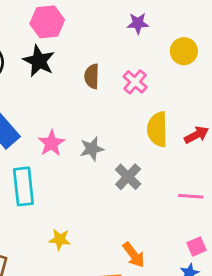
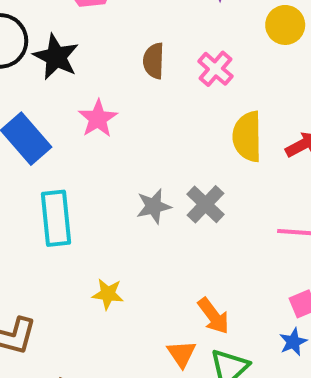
black star: (39, 61) -> (56, 57), moved
pink star: (51, 143) -> (98, 119), moved
gray star: (92, 149) -> (154, 206), moved

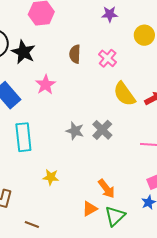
yellow semicircle: (247, 137) -> (124, 94), turned -35
gray star: (154, 206) -> (75, 131), turned 30
orange triangle: (182, 354) -> (90, 209), turned 35

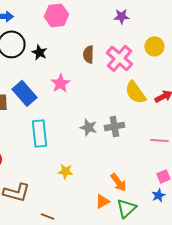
yellow circle: (144, 35) -> (154, 46), moved
black star: (23, 52) -> (39, 52), size x0.7
pink cross: (108, 58) -> (119, 58), size x1.5
gray cross: (102, 130) -> (114, 126), turned 36

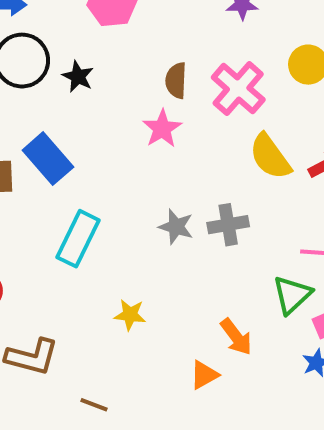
pink star: (60, 83) -> (162, 129), moved
cyan rectangle: (39, 133) -> (78, 239), turned 32
green triangle: (126, 208) -> (292, 295), moved

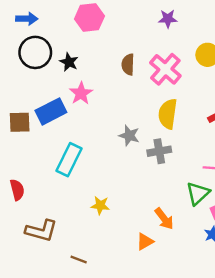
pink star: (162, 129) -> (81, 93), moved
yellow semicircle: (270, 157) -> (168, 114), moved, turned 44
blue rectangle: (48, 159) -> (51, 111), turned -76
gray star: (176, 227) -> (129, 136), moved

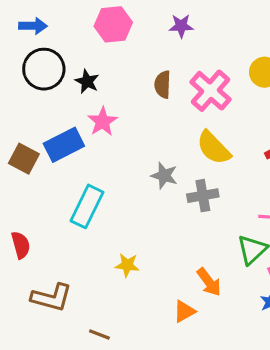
purple star: (168, 19) -> (181, 26), moved
yellow semicircle: (168, 114) -> (214, 148), turned -52
brown square: (20, 122) -> (24, 159), turned 30

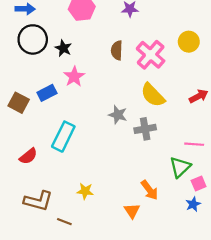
blue rectangle: (64, 145) -> (47, 93), size x0.7
red semicircle: (21, 245) -> (28, 156), moved, turned 66
yellow star: (127, 265) -> (85, 191), moved
orange triangle: (184, 311) -> (132, 211), turned -35
brown line: (99, 334) -> (64, 222), moved

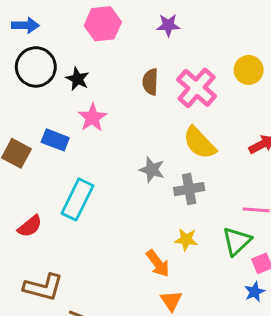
blue rectangle: (47, 93) -> (55, 140), turned 48
orange arrow: (149, 190) -> (158, 263), moved
yellow star: (85, 191) -> (186, 240), moved

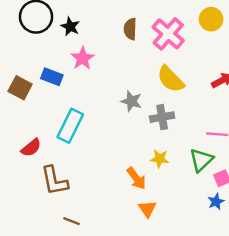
brown L-shape: (43, 287) -> (54, 181), moved, turned 64

